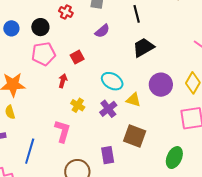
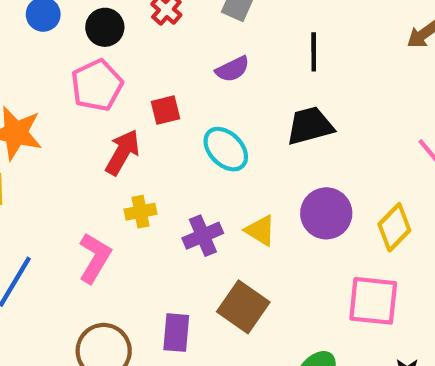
pink pentagon: (44, 54) -> (97, 85), turned -30
red arrow: (63, 81) -> (122, 152), size x1.5
cyan ellipse: (112, 81) -> (226, 149), moved
yellow cross: (78, 105) -> (141, 212), turned 32

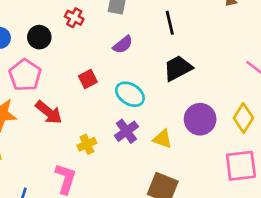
pink pentagon: (97, 85) -> (25, 75), moved
red arrow: (122, 152) -> (49, 112), moved, turned 112
purple cross: (203, 236) -> (126, 131), moved

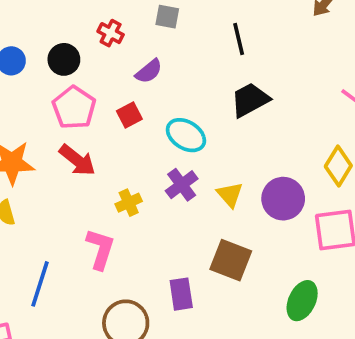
purple semicircle: (123, 45) -> (149, 71), moved
pink pentagon: (25, 75) -> (74, 108), moved
purple circle: (200, 119) -> (283, 199), moved
yellow triangle: (162, 139) -> (230, 195), turned 30

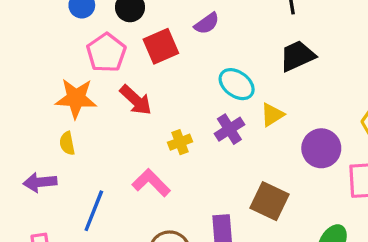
pink pentagon: (74, 108) -> (106, 53), moved
red square: (129, 115) -> (161, 46), moved, size x1.5
yellow triangle: (230, 195) -> (272, 115), moved, turned 35
pink L-shape: (100, 249) -> (151, 183), turned -66

